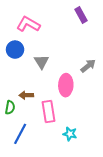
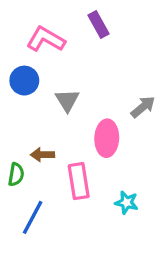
purple rectangle: (81, 15) -> (98, 24), moved
cyan star: (70, 134) -> (127, 202), moved

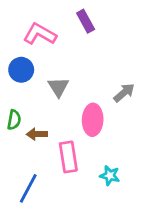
green semicircle: (16, 174) -> (14, 120), moved

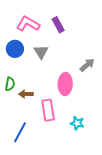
purple rectangle: (86, 21) -> (58, 25), moved
gray triangle: (58, 87) -> (41, 52), moved

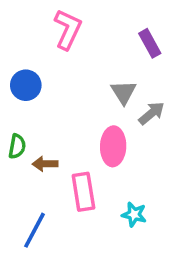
pink L-shape: (28, 24) -> (68, 29), moved, turned 85
purple rectangle: (58, 25) -> (150, 43), moved
gray triangle: (41, 52) -> (124, 92), moved

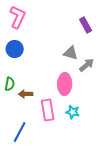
pink L-shape: (68, 29) -> (18, 17), moved
gray triangle: (124, 92) -> (71, 53), turned -42
cyan star: (134, 214) -> (73, 112), moved

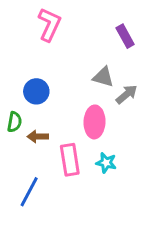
pink L-shape: (18, 17) -> (49, 24), moved
blue circle: (15, 49) -> (36, 91), moved

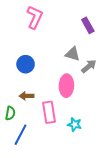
green semicircle: (15, 122) -> (10, 113), moved
cyan star: (106, 163) -> (75, 124), moved

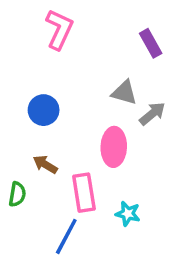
brown arrow: (27, 96) -> (45, 164), turned 32
blue line: (20, 135) -> (66, 236), moved

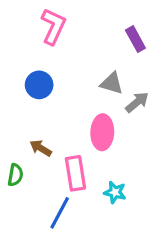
blue circle: (44, 110) -> (39, 85), moved

